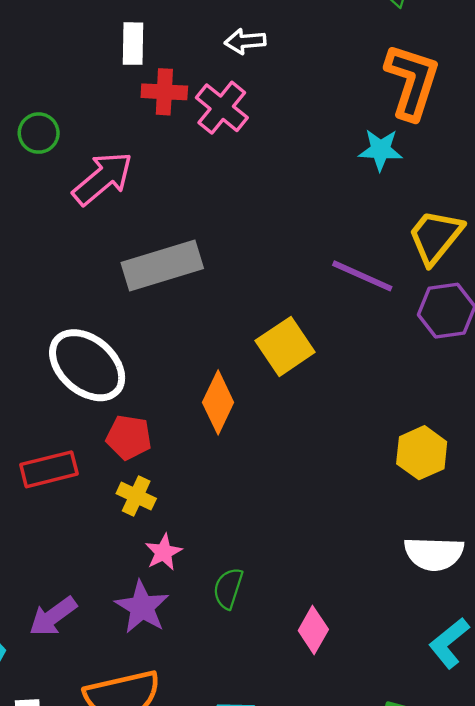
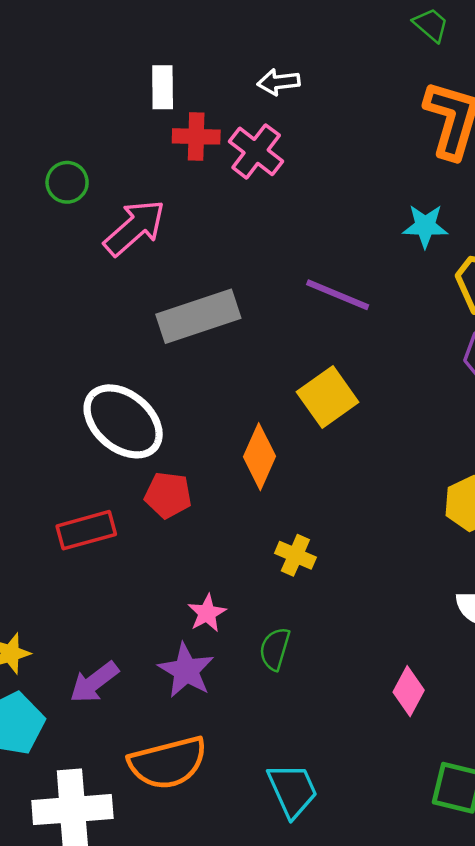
cyan star: (380, 150) -> (425, 226), moved
purple line: (362, 276) -> (338, 295), moved
yellow cross: (136, 496) -> (295, 555), moved
pink diamond: (313, 630) -> (409, 691), moved

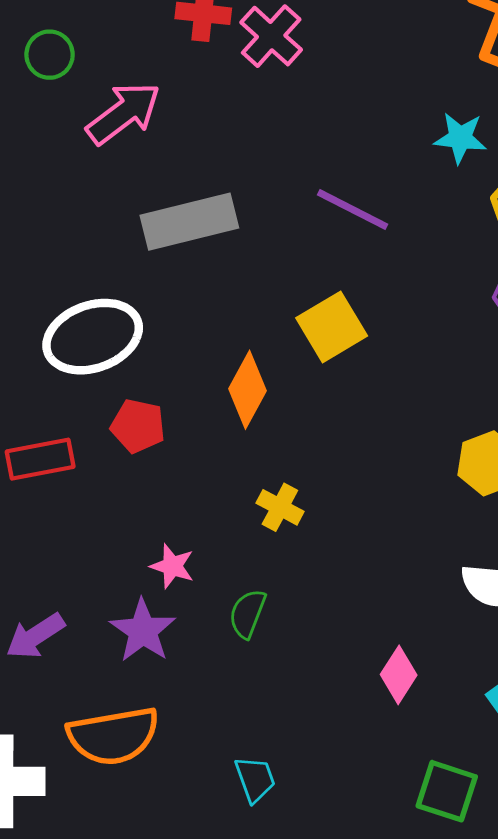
white ellipse: (123, 421) -> (93, 337), turned -64
pink star: (207, 613) -> (172, 566), turned -30
cyan trapezoid: (292, 790) -> (255, 779), size x0.7

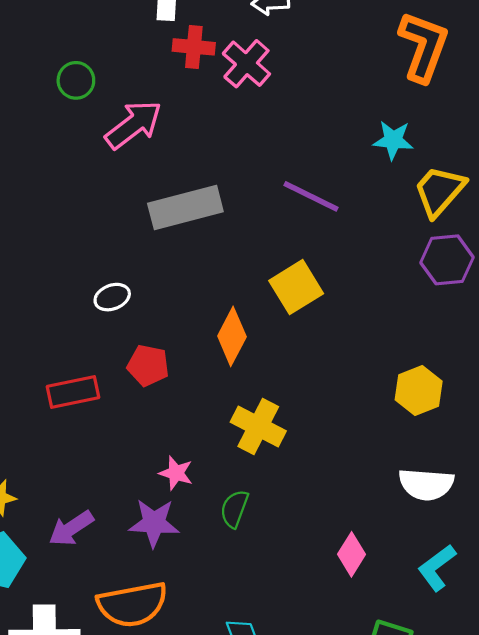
white ellipse: (93, 337) -> (112, 297), size x0.5
yellow cross: (280, 507) -> (258, 427), size x1.5
purple star: (143, 631) -> (154, 523), turned -30

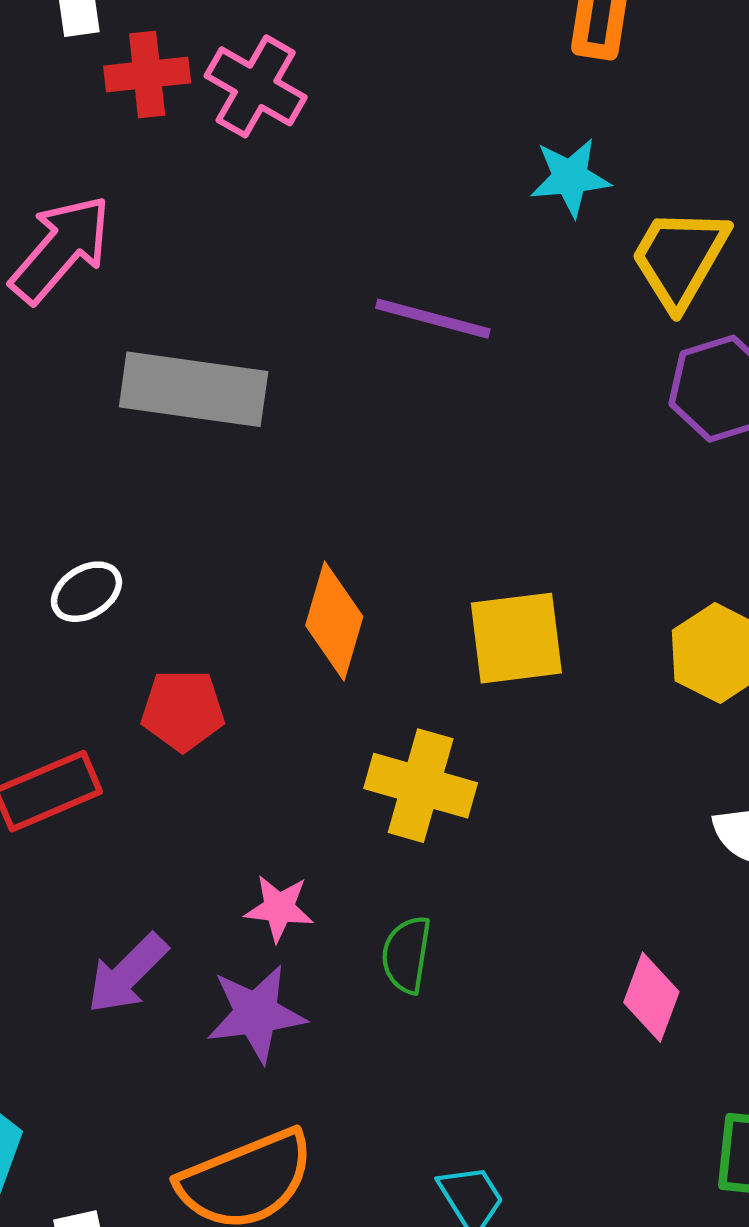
gray rectangle: (185, 207) -> (194, 389), turned 34
yellow square: (296, 287) -> (516, 638), moved, turned 36
purple arrow: (71, 528) -> (127, 974), moved

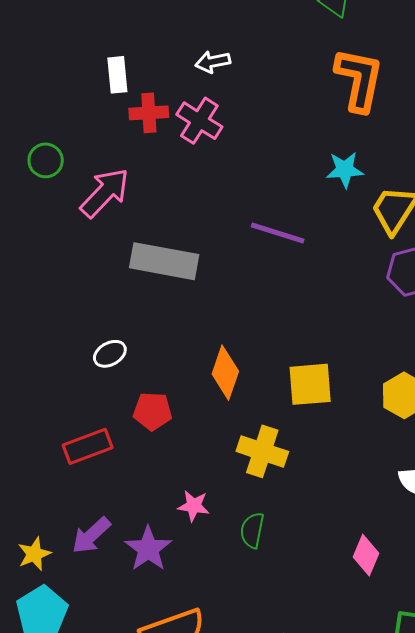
purple arrow: (127, 974) -> (91, 535), moved
purple star: (256, 1014) -> (148, 549), moved, turned -30

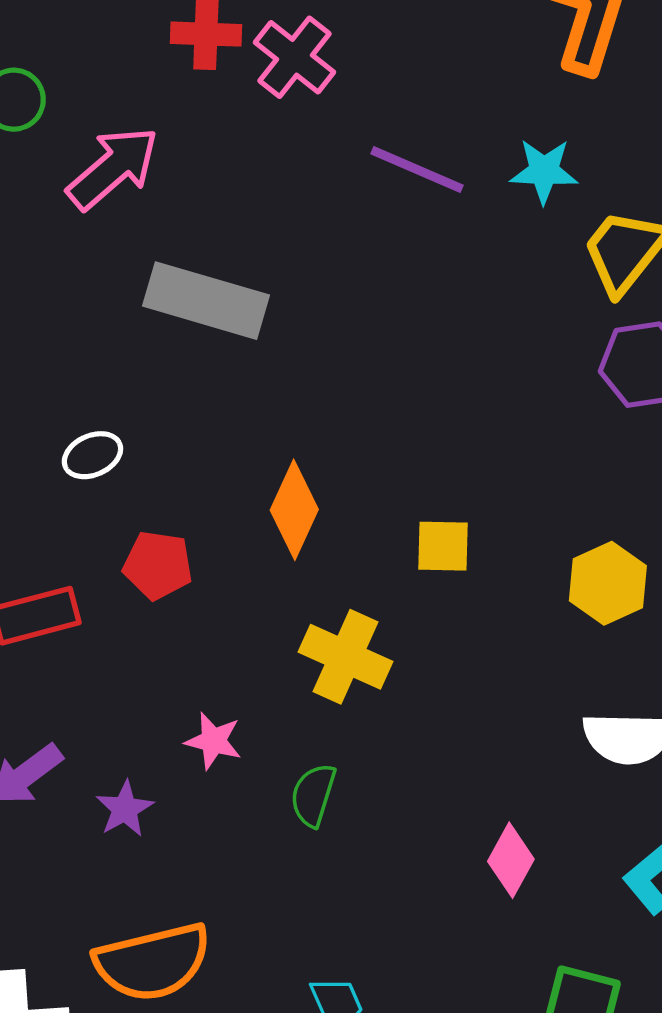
purple line: (278, 233) -> (417, 170), moved
yellow square: (310, 384) -> (443, 546), size x0.7
purple star: (148, 549) -> (125, 809), size x0.7

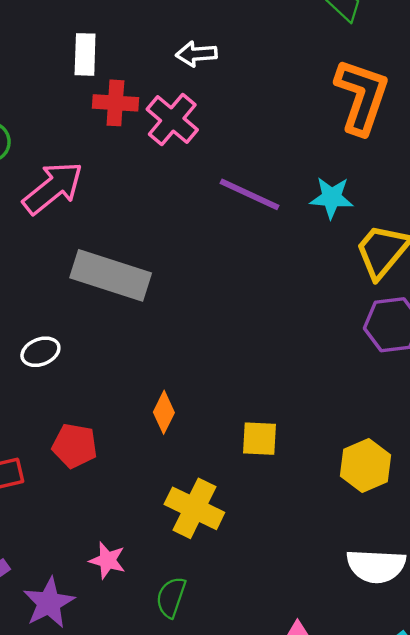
white ellipse: (92, 455) -> (40, 352), moved
orange diamond: (294, 510) -> (164, 412), size x0.7
purple star: (125, 809) -> (49, 603), size x1.4

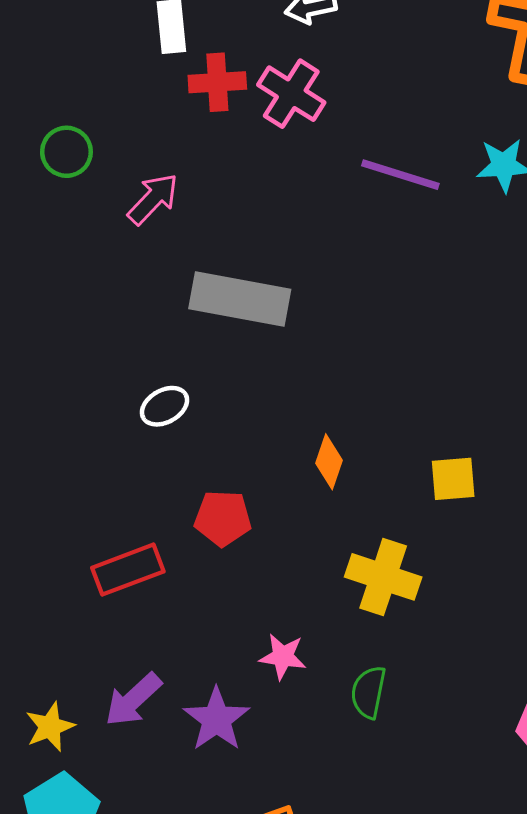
pink arrow: (53, 188) -> (153, 199), size x0.7

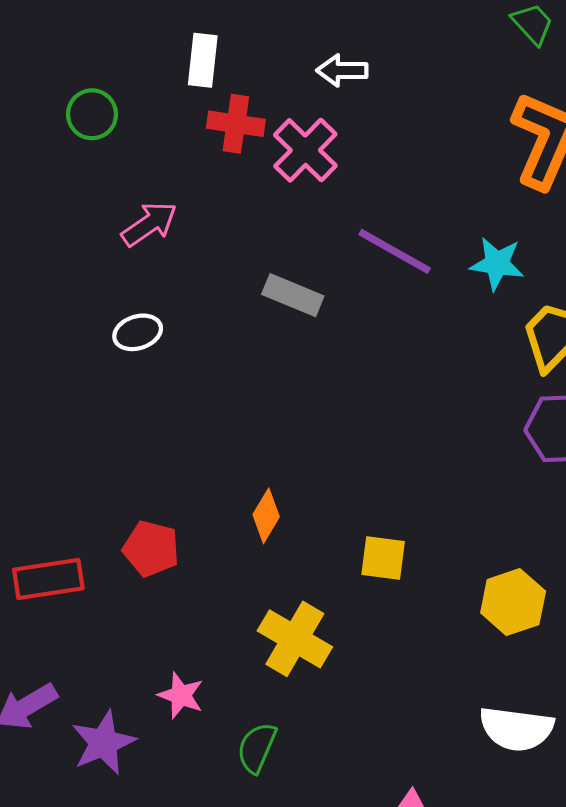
green circle: (66, 152) -> (92, 114), moved
gray rectangle: (240, 299) -> (293, 295), moved, size x0.6
white ellipse: (164, 406) -> (138, 332), moved

